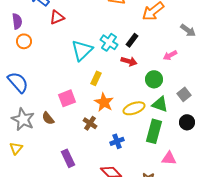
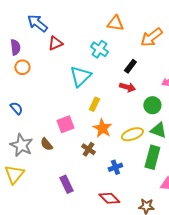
cyan cross: (109, 42) -> (99, 49), moved
blue semicircle: (18, 82) -> (16, 108), size x0.6
yellow triangle: (16, 148) -> (14, 174), size x1.5

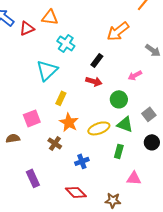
orange triangle: (115, 23) -> (50, 17), moved
red triangle: (55, 43) -> (27, 28), moved
brown semicircle: (46, 144) -> (13, 138), turned 120
green rectangle: (152, 157) -> (119, 151), size x0.6

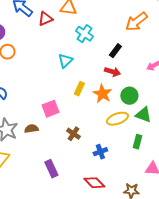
cyan triangle: (47, 70) -> (65, 61), size x0.7
green circle: (119, 99) -> (129, 96), moved
orange star: (69, 122) -> (102, 94), moved

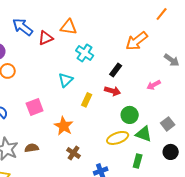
yellow rectangle: (79, 89) -> (87, 100), moved
orange star: (102, 94) -> (64, 126), moved
pink square: (50, 109) -> (35, 107), moved

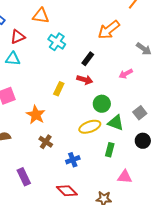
red triangle: (46, 38) -> (18, 37), moved
cyan triangle: (66, 80) -> (13, 59), moved, turned 49

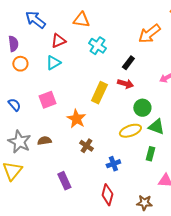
cyan triangle: (13, 59) -> (53, 63), turned -35
yellow rectangle: (59, 89) -> (99, 93), size x1.5
red diamond: (67, 191) -> (107, 195), turned 60

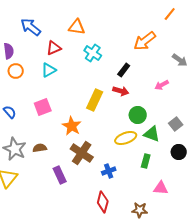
brown cross: (86, 146) -> (82, 153), size x1.6
purple rectangle: (64, 181) -> (60, 175), moved

